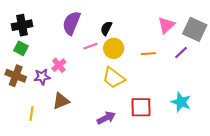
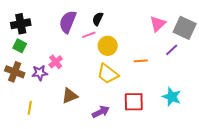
black semicircle: (106, 28) -> (98, 19), moved
pink line: (90, 46) -> (89, 35), moved
orange line: (148, 54) -> (141, 61), moved
brown triangle: (61, 101) -> (70, 96), moved

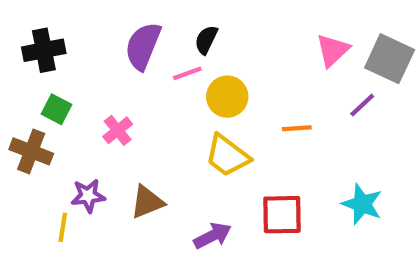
green square: (20, 46) -> (56, 109), moved
purple star: (40, 73) -> (88, 196), moved

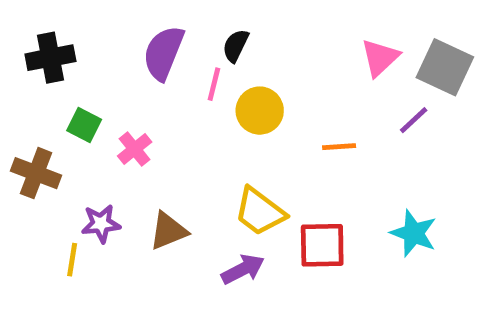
pink line: (187, 73) -> (214, 84), turned -56
green square: (56, 109) -> (84, 125), moved
yellow trapezoid: (227, 156) -> (260, 212), moved

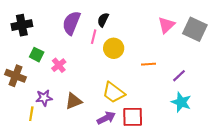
purple line: (414, 120) -> (179, 76), moved
red square: (322, 245) -> (133, 117), moved

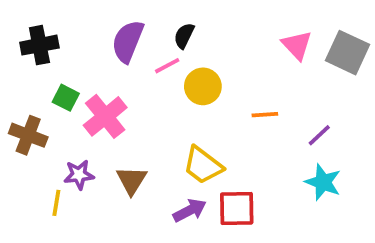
pink triangle: (166, 25) -> (297, 45), turned -30
pink line: (94, 37) -> (167, 66), turned 48
pink cross: (59, 65) -> (105, 116), size x1.6
brown triangle: (74, 101) -> (131, 180), turned -36

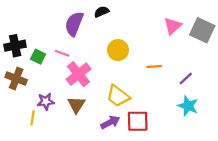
black semicircle: (184, 36) -> (102, 12), moved, turned 40
black cross: (39, 45) -> (15, 46), moved
pink triangle: (297, 45) -> (173, 26), turned 30
pink line: (167, 66) -> (62, 53), moved, turned 48
pink cross: (105, 116) -> (79, 74), moved

